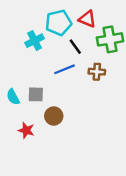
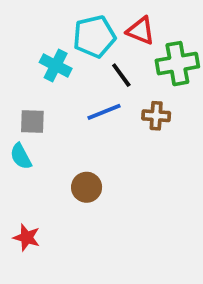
cyan cross: (35, 41) -> (56, 65), turned -36
gray square: (36, 94) -> (32, 122), moved
red star: (26, 130) -> (27, 237), moved

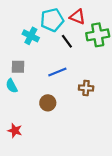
blue line: (104, 112) -> (57, 72), moved
brown cross: (156, 116) -> (86, 88), moved

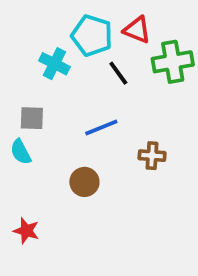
cyan pentagon: (52, 20) -> (92, 36), turned 30

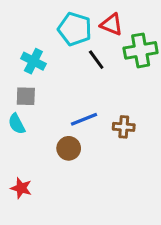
cyan cross: (54, 64) -> (33, 61), moved
blue line: (101, 128) -> (84, 119), moved

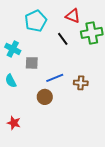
cyan pentagon: (75, 29) -> (36, 21), moved, turned 30
cyan cross: (33, 61) -> (13, 49), moved
gray square: (26, 96) -> (32, 63), moved

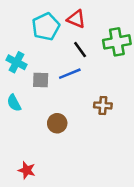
red triangle: (73, 16) -> (76, 19), moved
blue line: (55, 78) -> (70, 74), moved
red star: (14, 123) -> (27, 170), moved

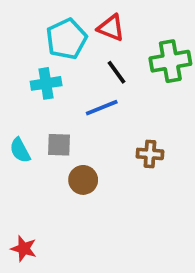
cyan cross: (17, 62) -> (46, 83), moved, turned -36
gray square: (41, 80) -> (59, 145), moved
red star: (27, 170) -> (24, 249), moved

